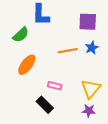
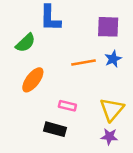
black rectangle: (45, 105) -> (55, 129), turned -30

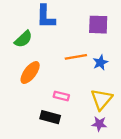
blue star: (113, 59) -> (100, 62), moved

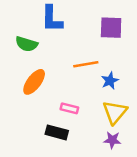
green semicircle: (23, 39) -> (27, 44), turned 60
blue star: (100, 62) -> (110, 81), moved

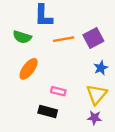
purple square: (111, 28) -> (93, 38), moved, turned -30
orange line: (86, 64) -> (64, 39), moved
blue star: (110, 81) -> (101, 68), moved

